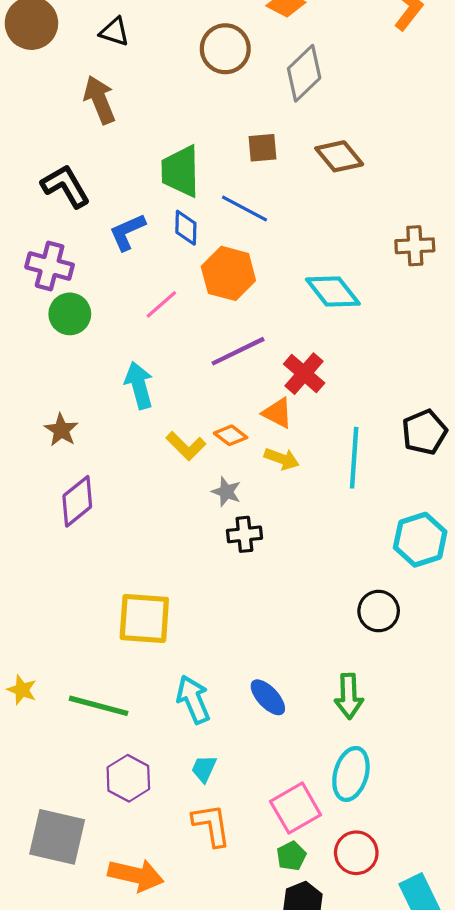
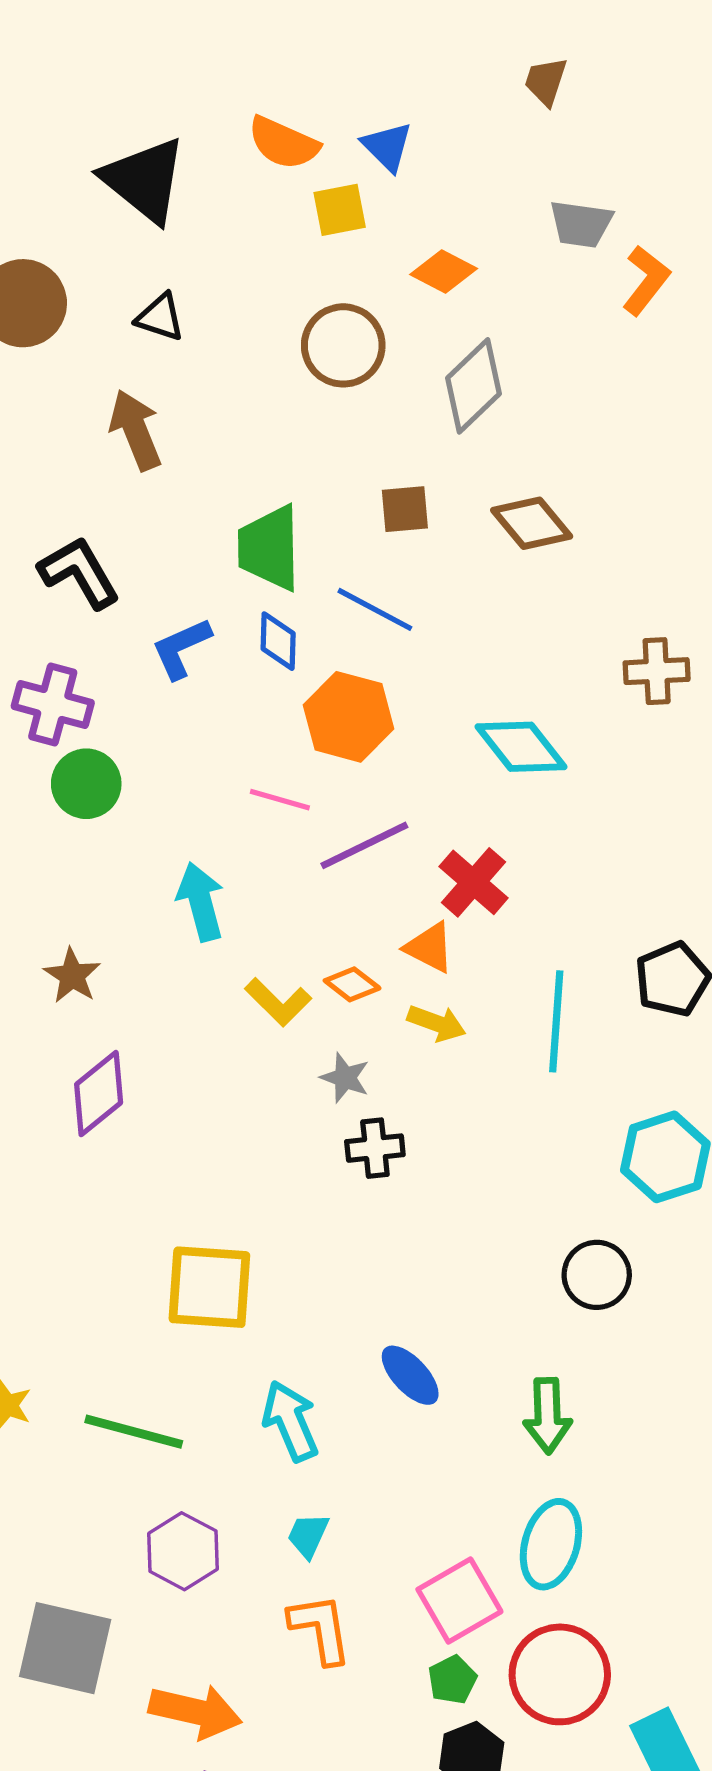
pink line: (161, 304) -> (280, 800), moved, turned 57
blue ellipse: (268, 697) -> (410, 1375), moved
red circle: (356, 853) -> (560, 1674), size x1.4

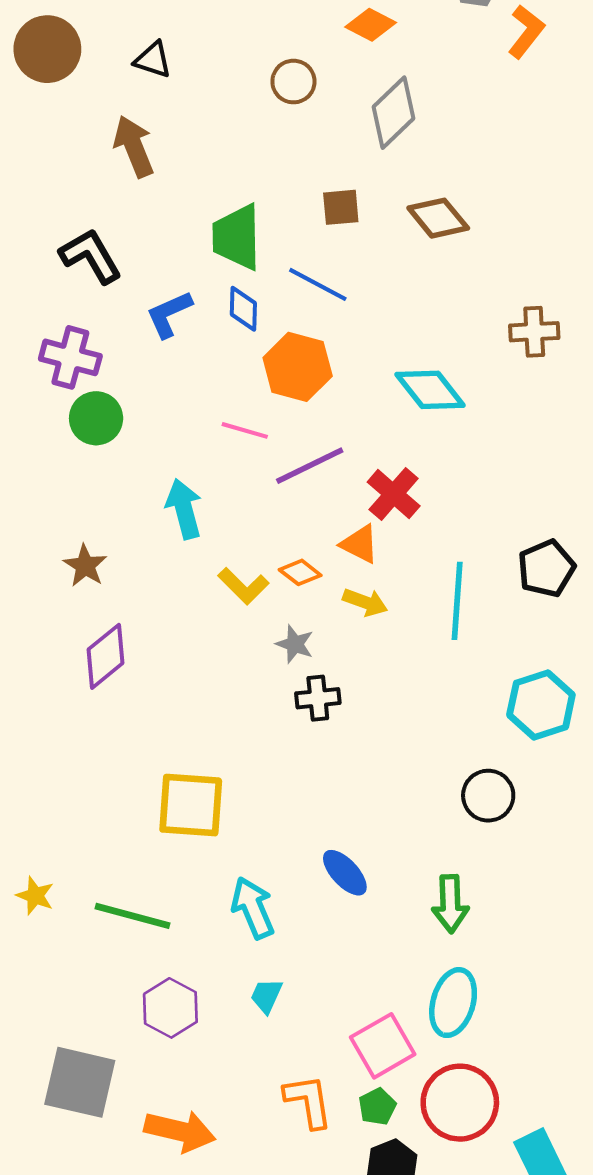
brown circle: (343, 345) -> (293, 82), size x0.7
orange L-shape: (320, 1629) -> (308, 1101), moved

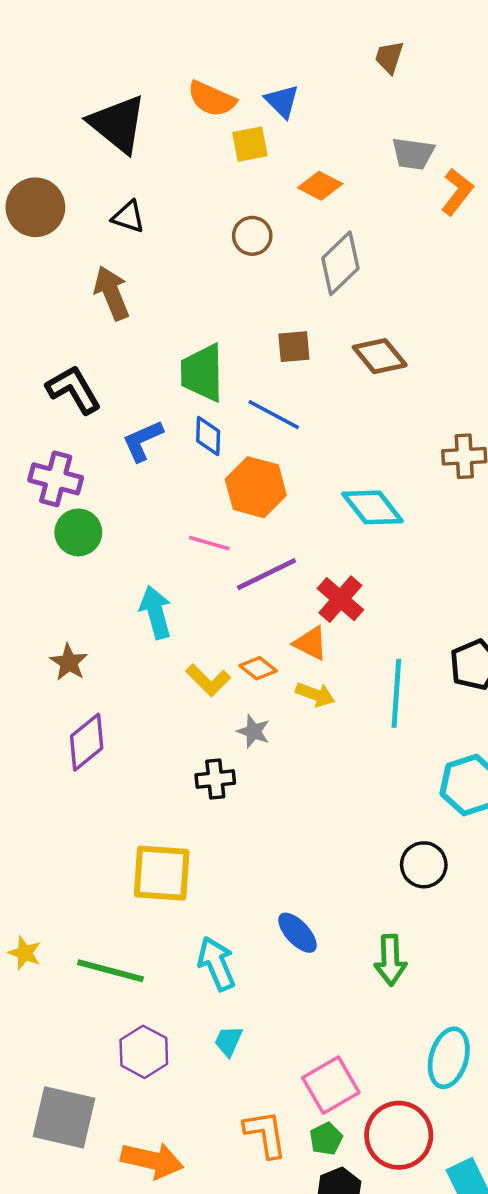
black cross: (318, 698) -> (215, 779), moved
cyan ellipse: (453, 1003) -> (449, 1058), moved

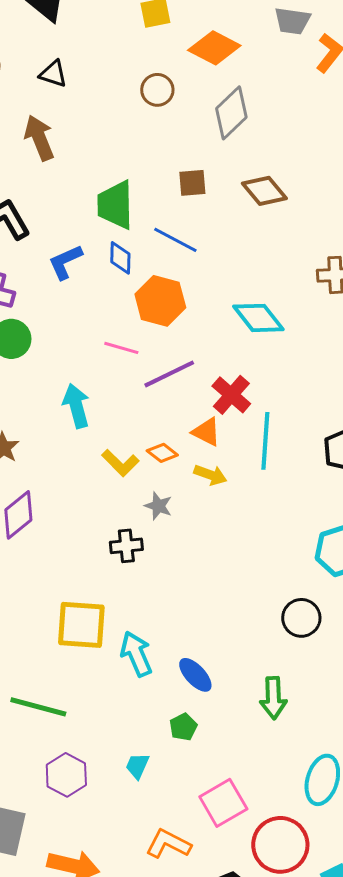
orange diamond: (320, 186) -> (214, 48), size x1.4
cyan line: (396, 693) -> (265, 441), moved
cyan arrow: (216, 964) -> (136, 654), moved
orange L-shape: (265, 1134) -> (168, 844), turned -54
green pentagon: (326, 1139) -> (183, 727), moved

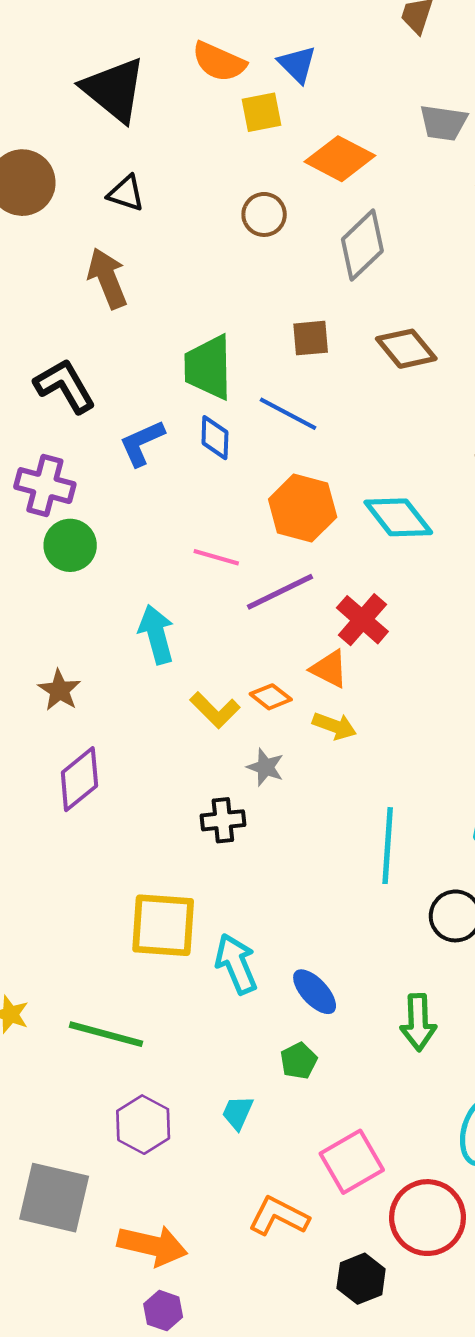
orange hexagon: (160, 301) -> (303, 508), moved
cyan line: (265, 441) -> (388, 846), moved

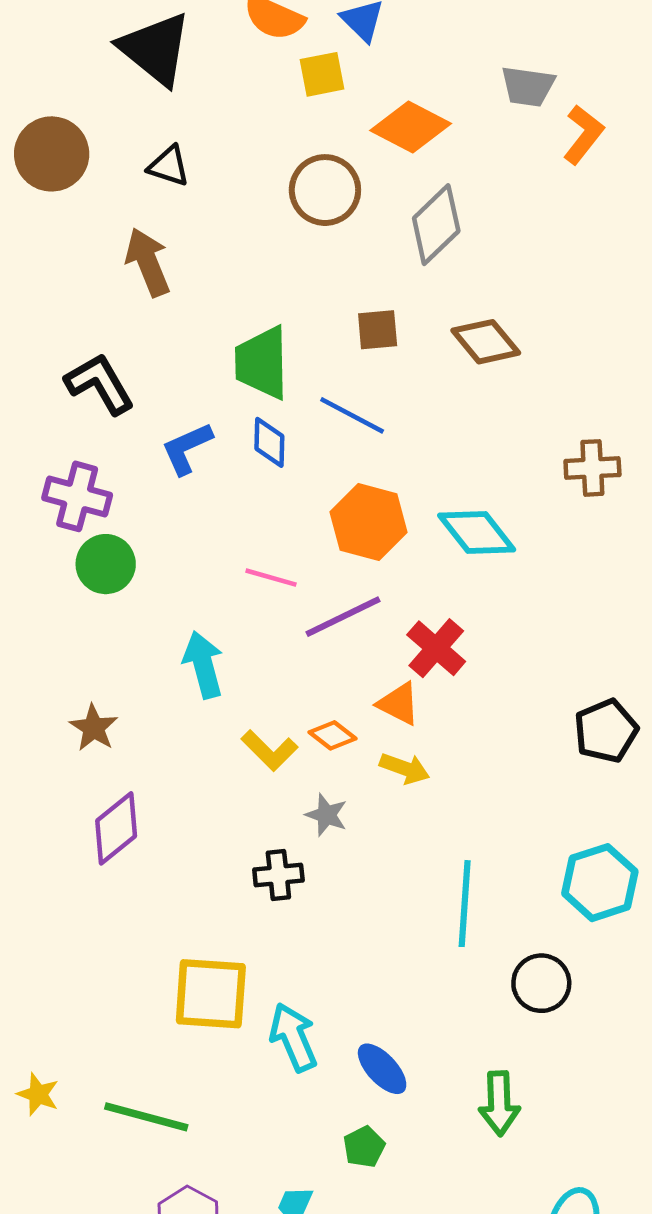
brown circle: (264, 214) -> (325, 190), size x1.4

